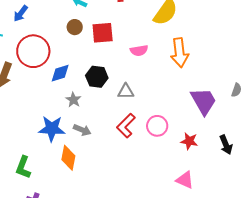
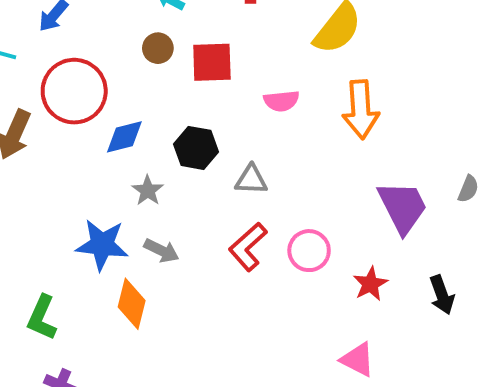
red star: (189, 141) -> (370, 284), turned 30

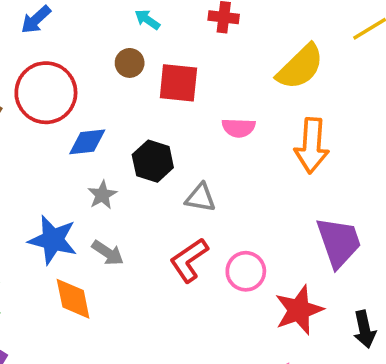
red star: (370, 284) -> (299, 310), size x1.5
orange diamond: (132, 304) -> (73, 299), turned -33

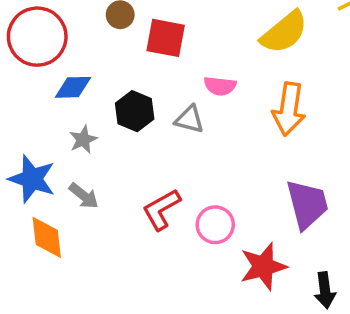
gray triangle: (201, 198) -> (190, 119), moved

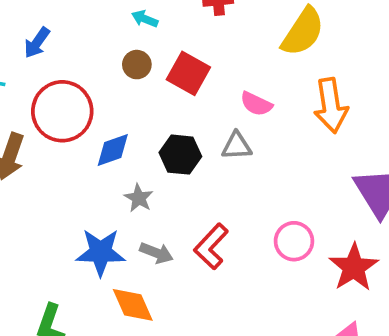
red square: (166, 38) -> (188, 73), turned 36
pink semicircle: (220, 86) -> (256, 104), turned 36
red L-shape: (161, 209) -> (211, 246), moved

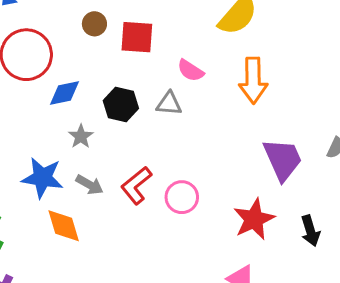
red square: (188, 73) -> (137, 37), turned -33
pink circle: (294, 241) -> (182, 197), moved

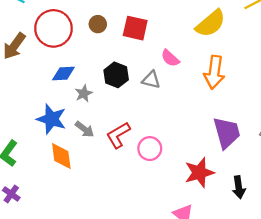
brown circle: (94, 24) -> (98, 24), moved
blue diamond: (64, 93) -> (63, 73), moved

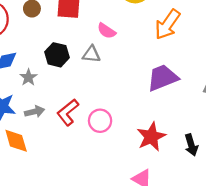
orange arrow: (214, 72) -> (167, 24), moved, turned 36
gray arrow: (85, 129) -> (34, 112), turned -42
purple trapezoid: (227, 133) -> (163, 78), moved, turned -88

